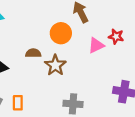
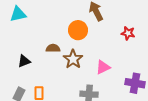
pink triangle: (96, 45) -> (103, 67), moved

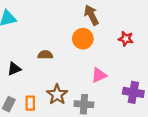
orange circle: (78, 30) -> (83, 39), moved
brown star: (73, 59) -> (57, 95), moved

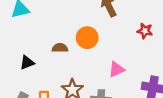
orange circle: (83, 39) -> (87, 38), moved

